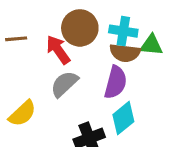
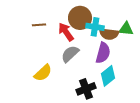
cyan cross: (123, 31) -> (95, 27), moved

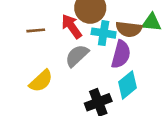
brown line: (39, 25) -> (36, 30), moved
cyan cross: (95, 27) -> (104, 33), moved

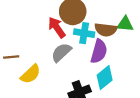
brown line: (36, 30) -> (11, 57), moved

